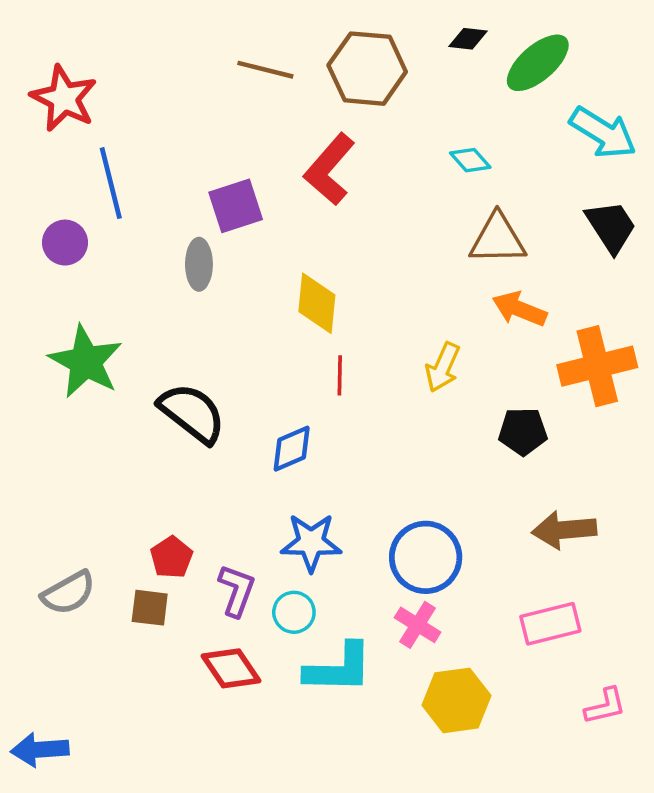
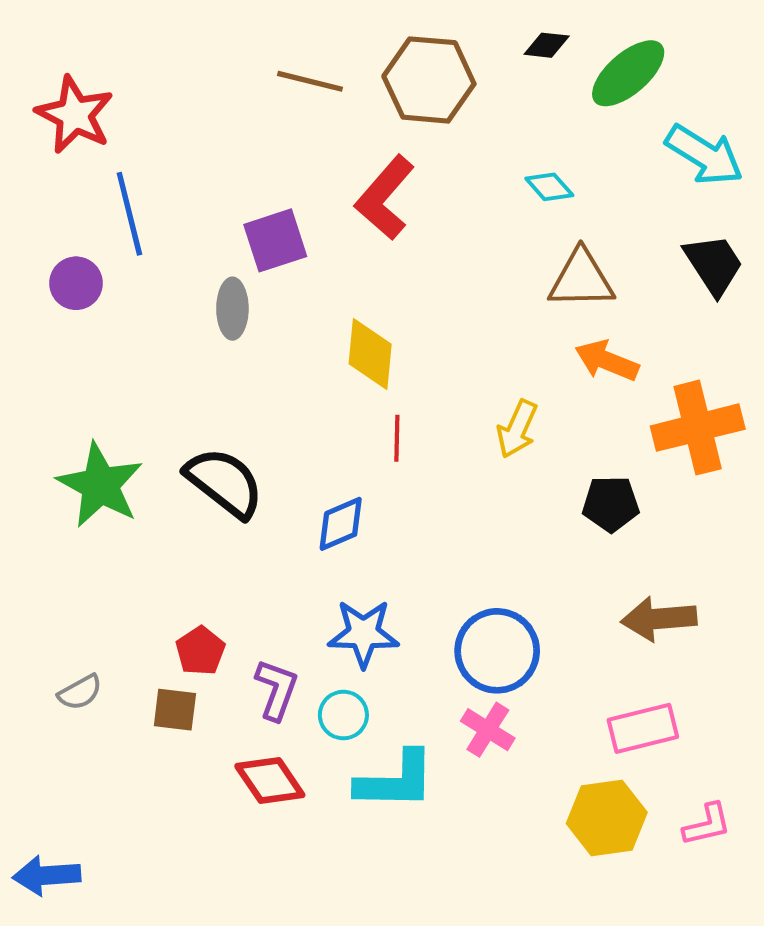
green star: (86, 362) -> (100, 485), moved
gray semicircle: (68, 593) -> (80, 692), size x0.7
yellow hexagon: (456, 700) -> (607, 818), moved

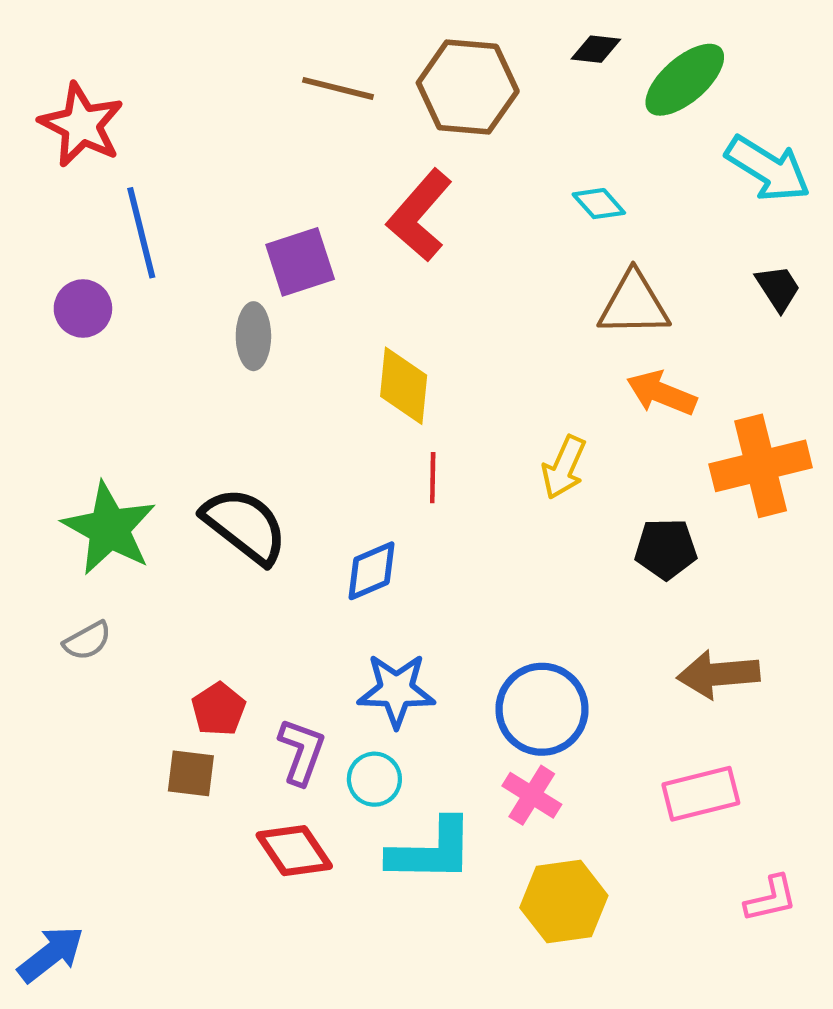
black trapezoid: (714, 264) -> (778, 288), size x0.7
gray semicircle: (80, 692) -> (87, 641), moved
yellow hexagon: (607, 818) -> (564, 902), moved
blue arrow: (47, 875) -> (51, 954), turned 146

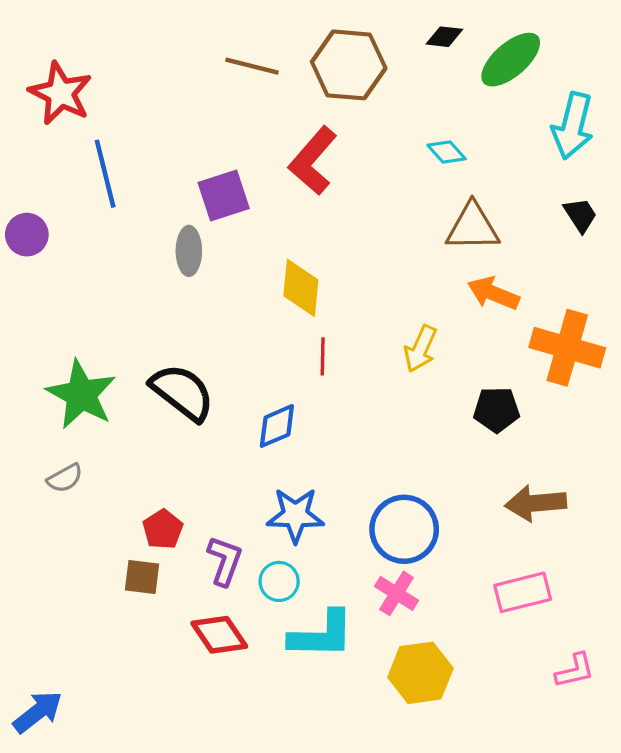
cyan arrow: (768, 169) -> (573, 126), turned 72
purple circle: (83, 309) -> (27, 235), moved
orange cross: (761, 466) -> (567, 348), turned 30

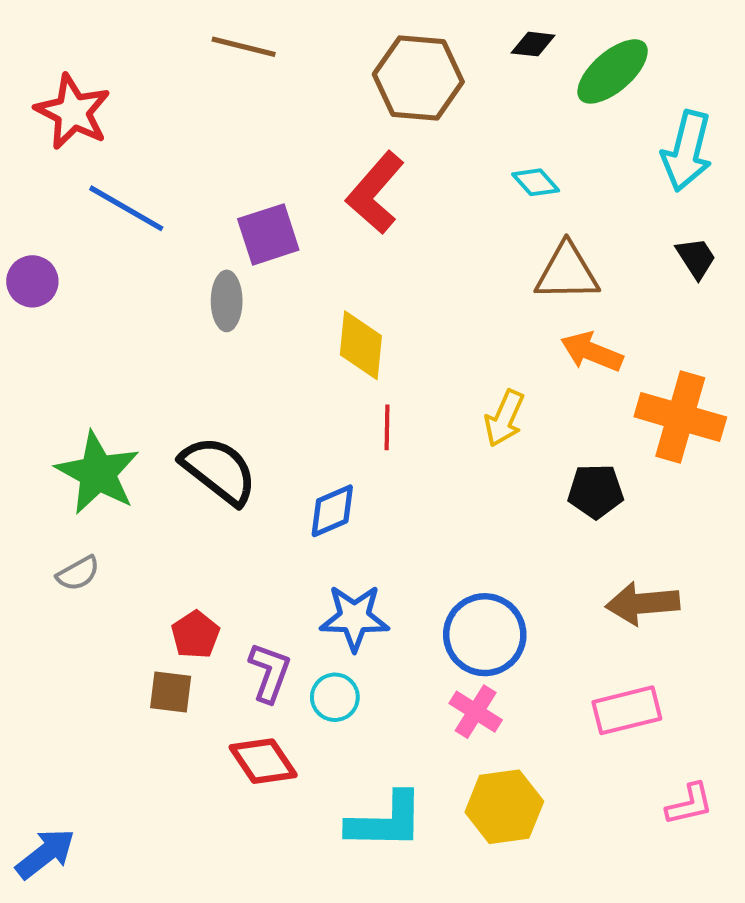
brown line: (252, 66) -> (244, 47), moved
blue line: (105, 174) -> (126, 208), turned -46
cyan L-shape: (322, 635) -> (386, 821), moved

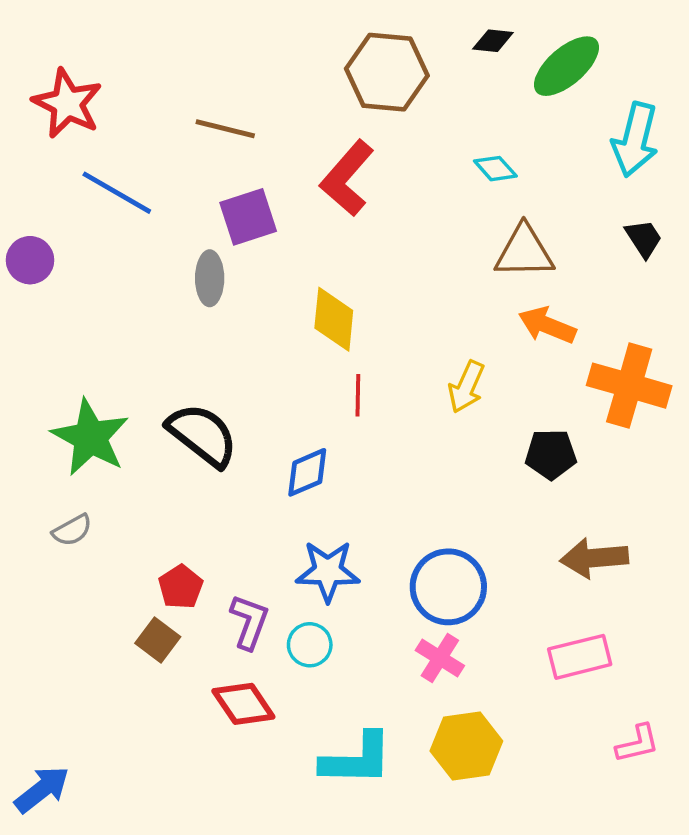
brown line: (244, 47) -> (225, 129), moved
brown square: (171, 692) -> (158, 640), turned 30

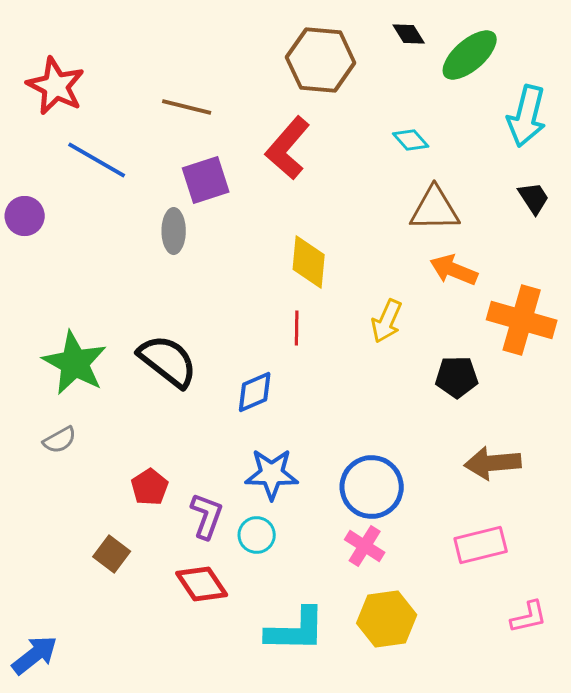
black diamond: (493, 41) -> (409, 34), turned 52
yellow diamond: (334, 319) -> (309, 262), moved
brown square: (158, 640) -> (112, 554), moved

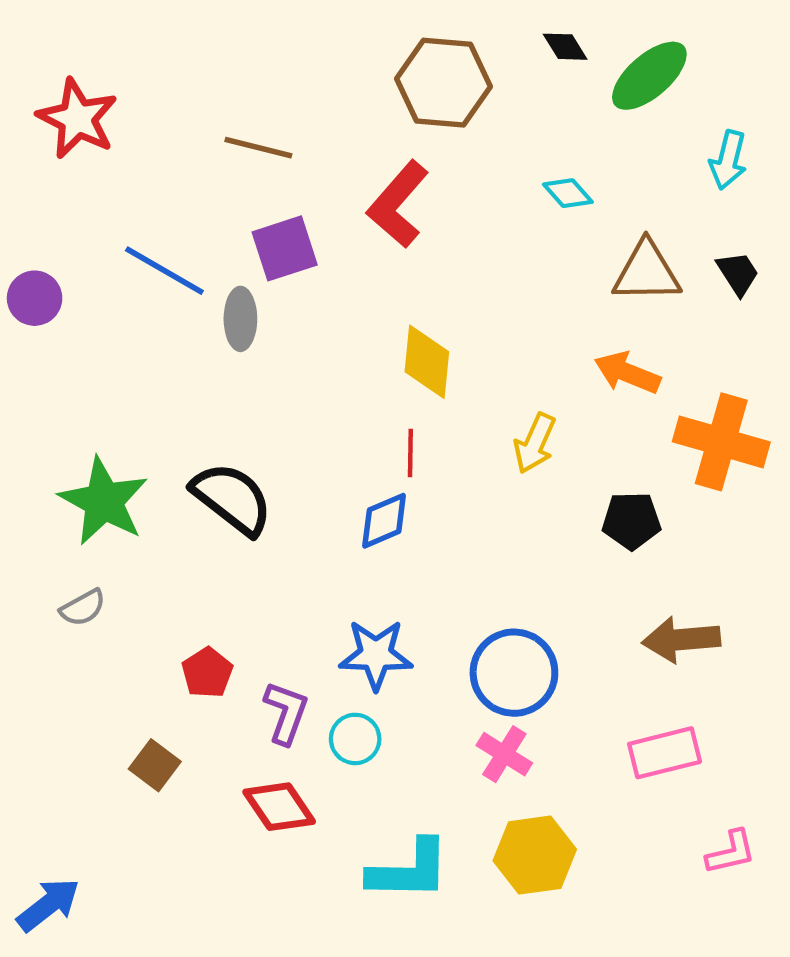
cyan arrow: (527, 116) -> (728, 160), size x0.7
blue line: (97, 160) -> (164, 271), moved
brown triangle: (435, 209) -> (647, 272), moved
blue diamond: (255, 392) -> (384, 521), moved

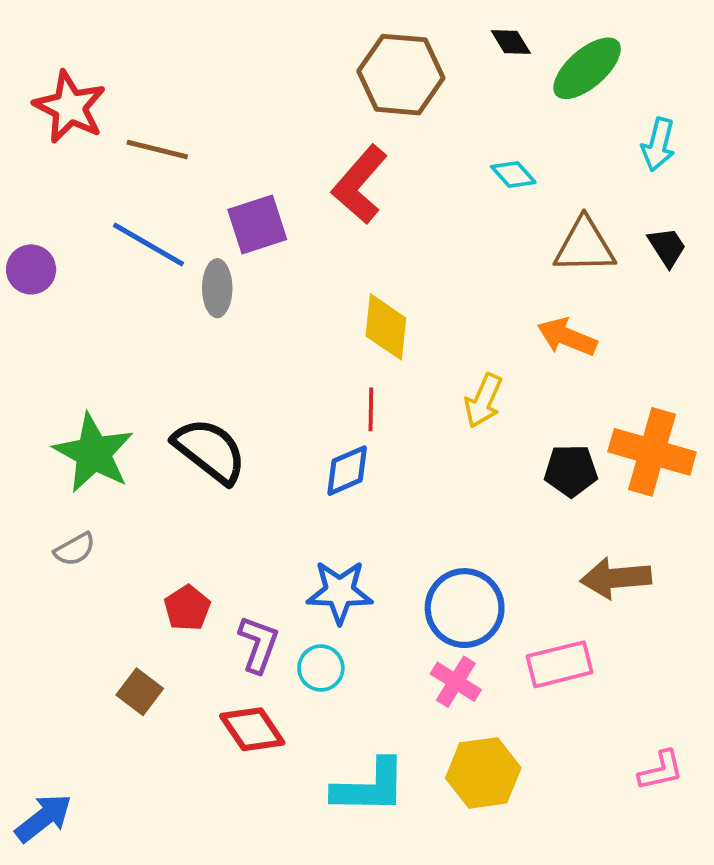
brown line: (258, 148) -> (157, 150), moved
orange cross: (721, 442) -> (652, 452), moved
pink rectangle: (665, 753) -> (560, 664), moved

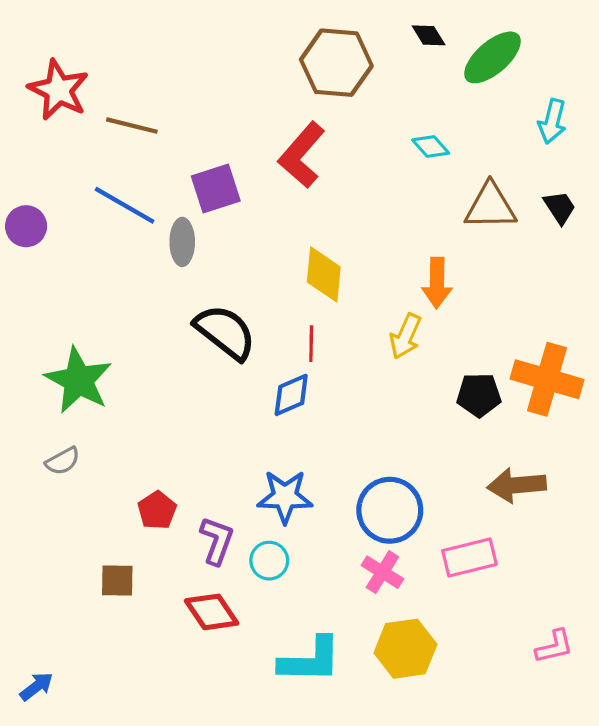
orange arrow: (567, 337) -> (437, 283), moved, turned -111
black semicircle: (210, 451) -> (225, 332), moved
brown square: (140, 692) -> (117, 581), turned -36
blue arrow: (44, 818) -> (37, 686), size x0.7

